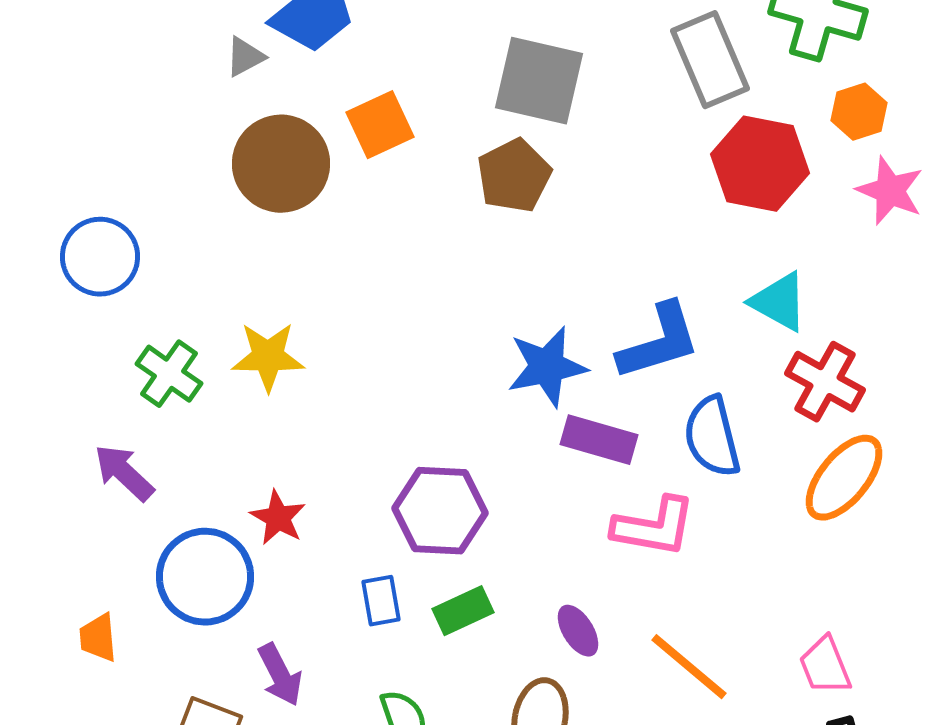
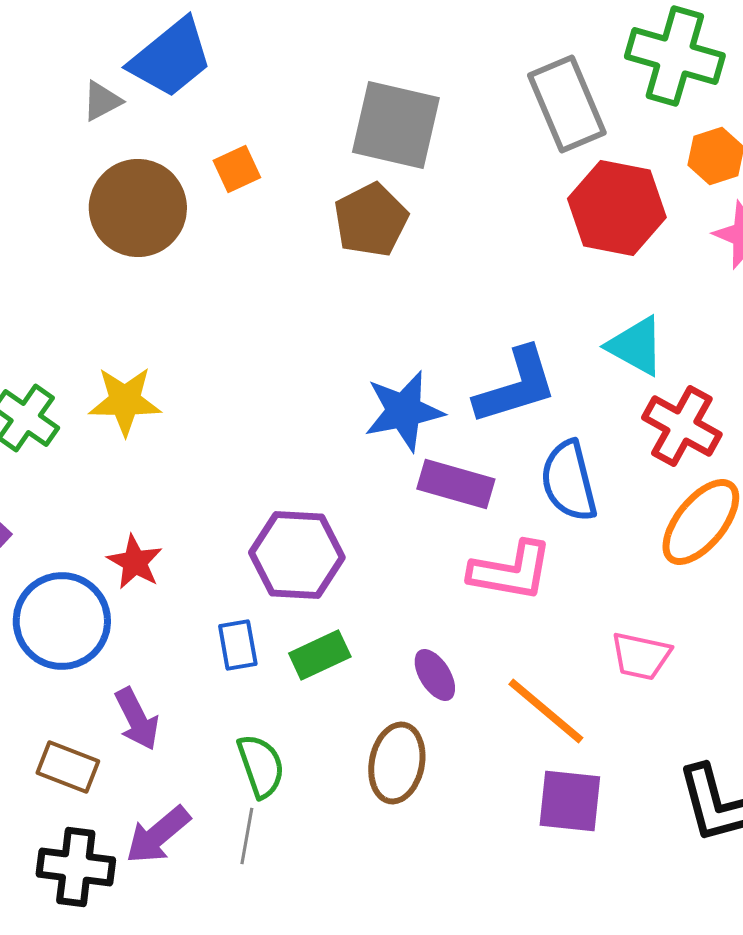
orange square: (380, 125) -> (237, 169), size x0.7
pink trapezoid: (825, 666) -> (641, 656), moved, turned -56

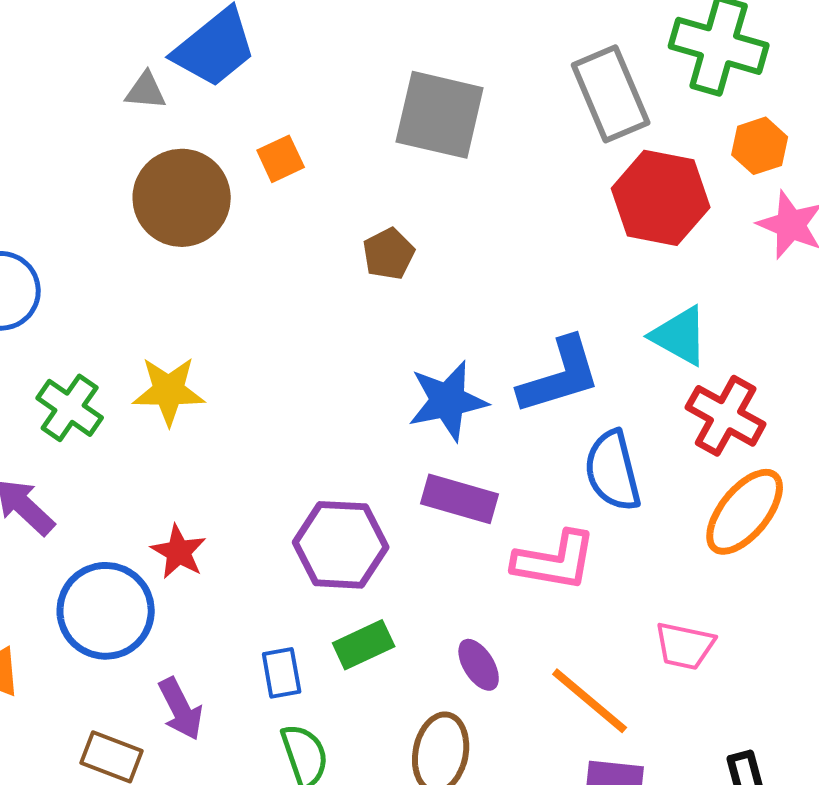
gray triangle: (102, 101) -> (146, 91), turned 33
brown pentagon: (371, 220) -> (389, 254), moved, size x0.7
purple rectangle: (456, 484) -> (460, 499), moved
blue rectangle: (238, 645) -> (282, 673), moved

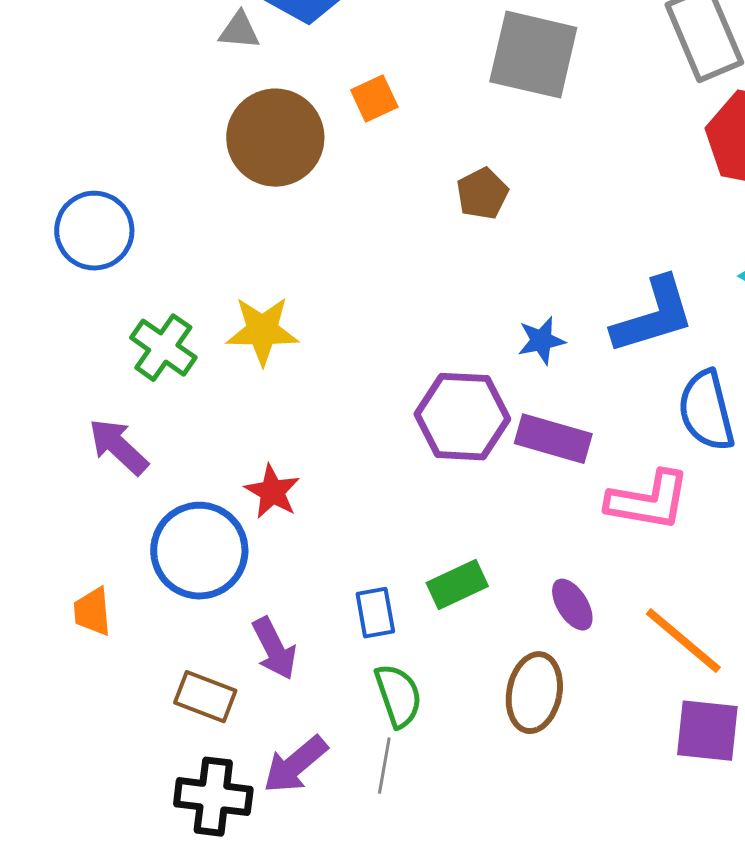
blue star: (448, 401) -> (541, 341), size x0.6
purple hexagon: (341, 545) -> (462, 417), moved

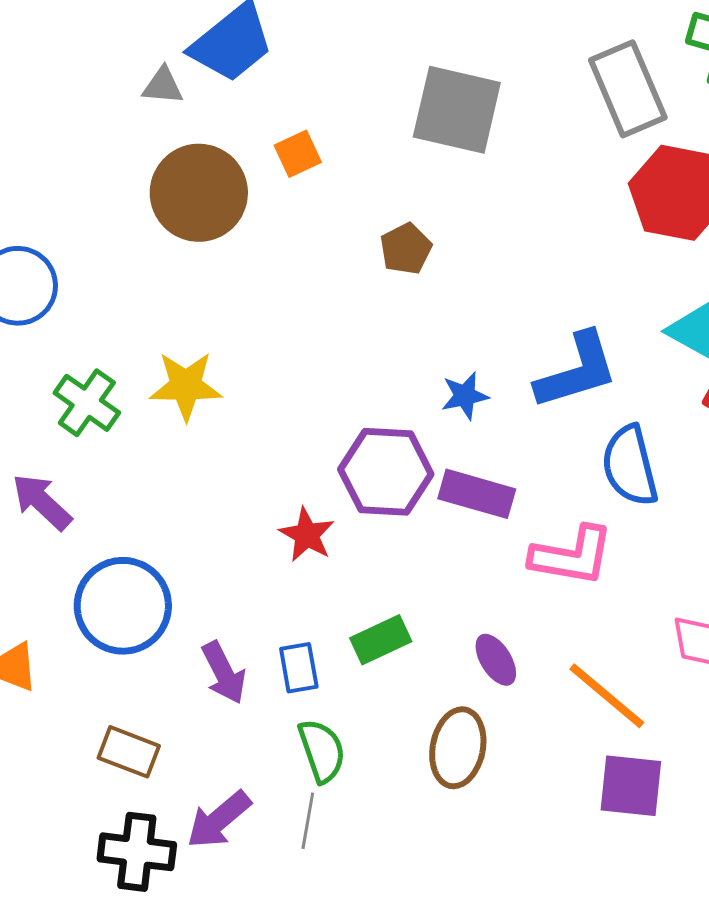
red star: (272, 492) -> (307, 535), moved
purple arrow: (274, 649) -> (224, 673), moved

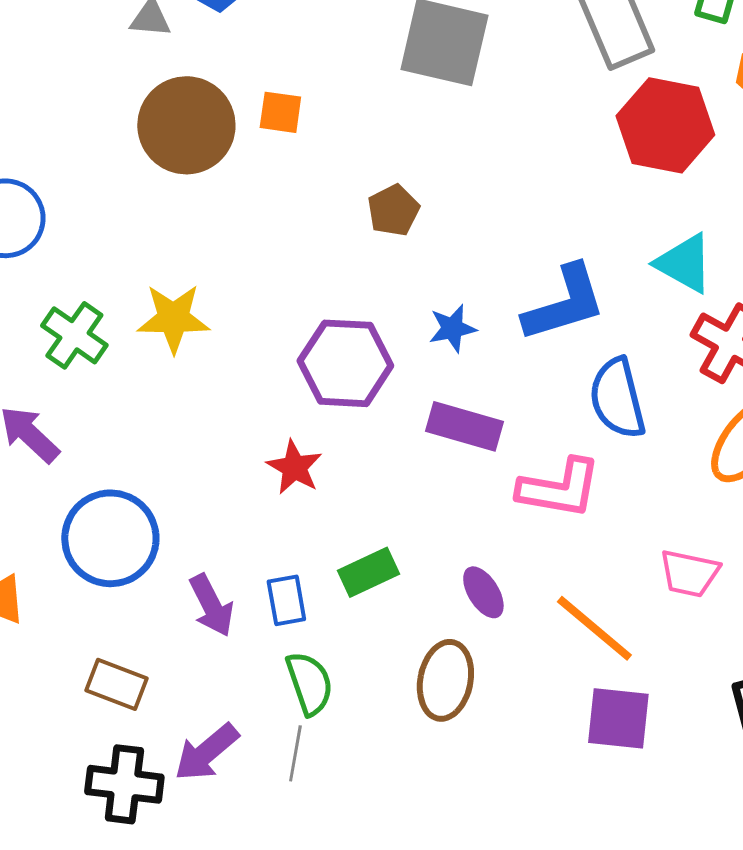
orange square: (298, 154) -> (280, 112), moved, turned 33
brown pentagon: (406, 249) -> (393, 210), moved
purple hexagon: (386, 472) -> (345, 363), moved

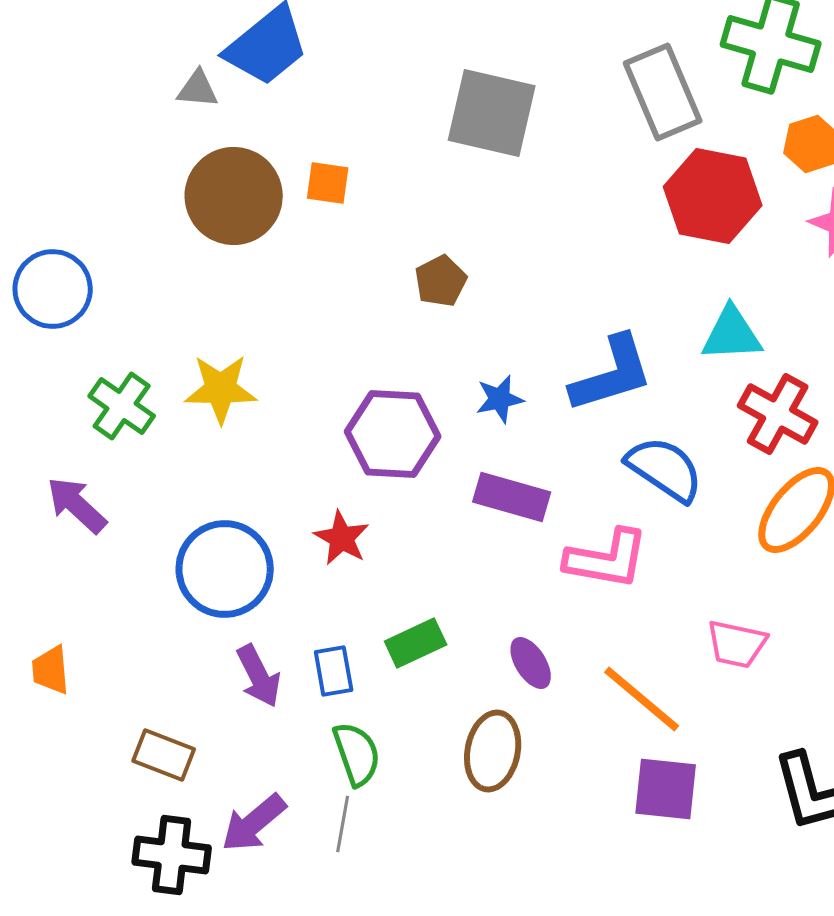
cyan triangle: (684, 263) -> (732, 334), turned -32
blue semicircle: (617, 398) -> (665, 469), turned 138
blue circle: (110, 538) -> (225, 569), moved

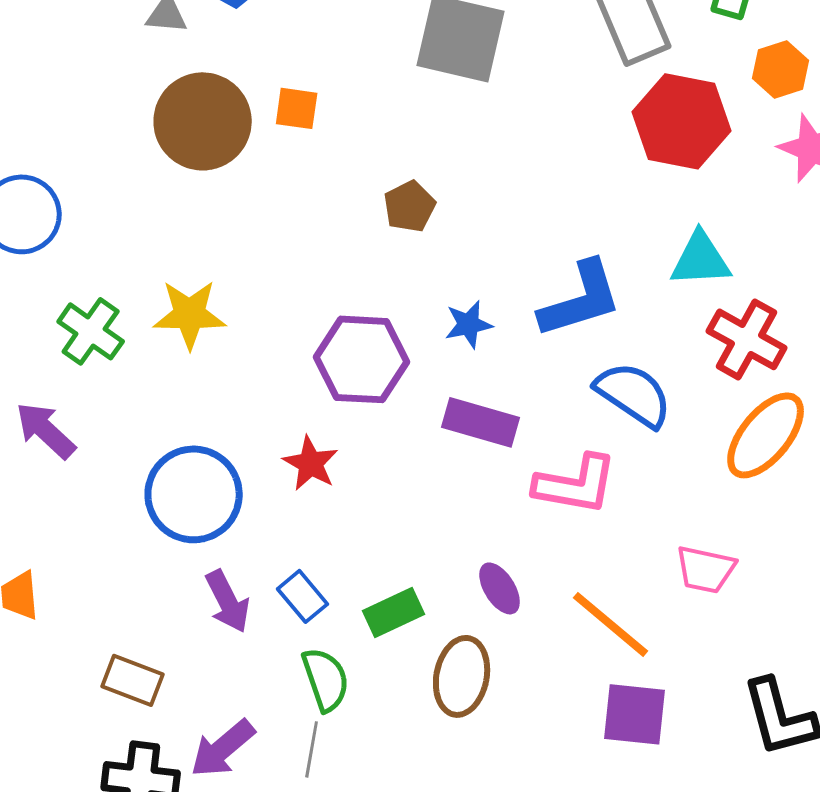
green rectangle: (416, 643) -> (394, 612), moved
blue rectangle: (334, 671) -> (303, 596), turned -30

